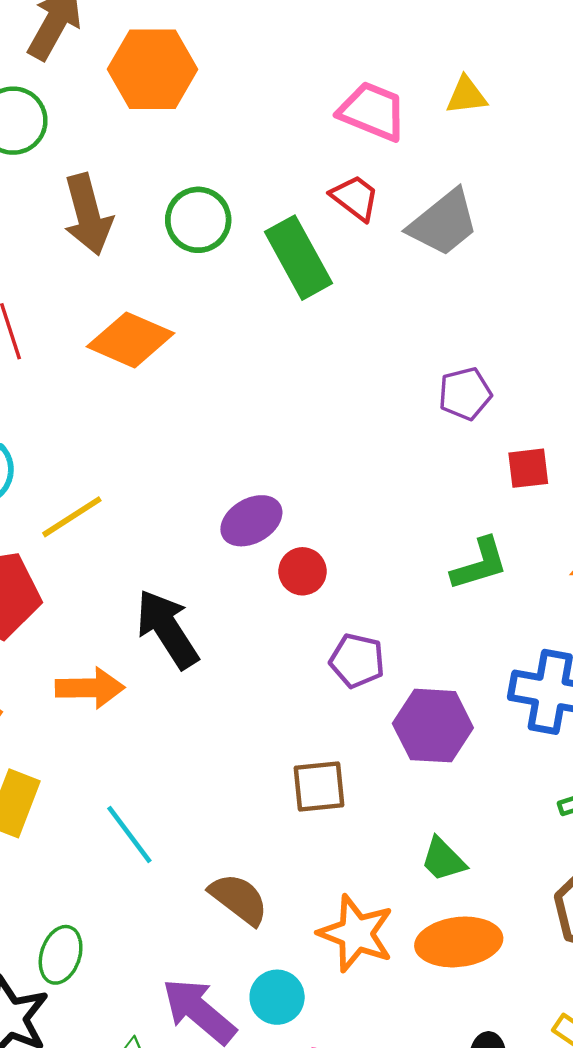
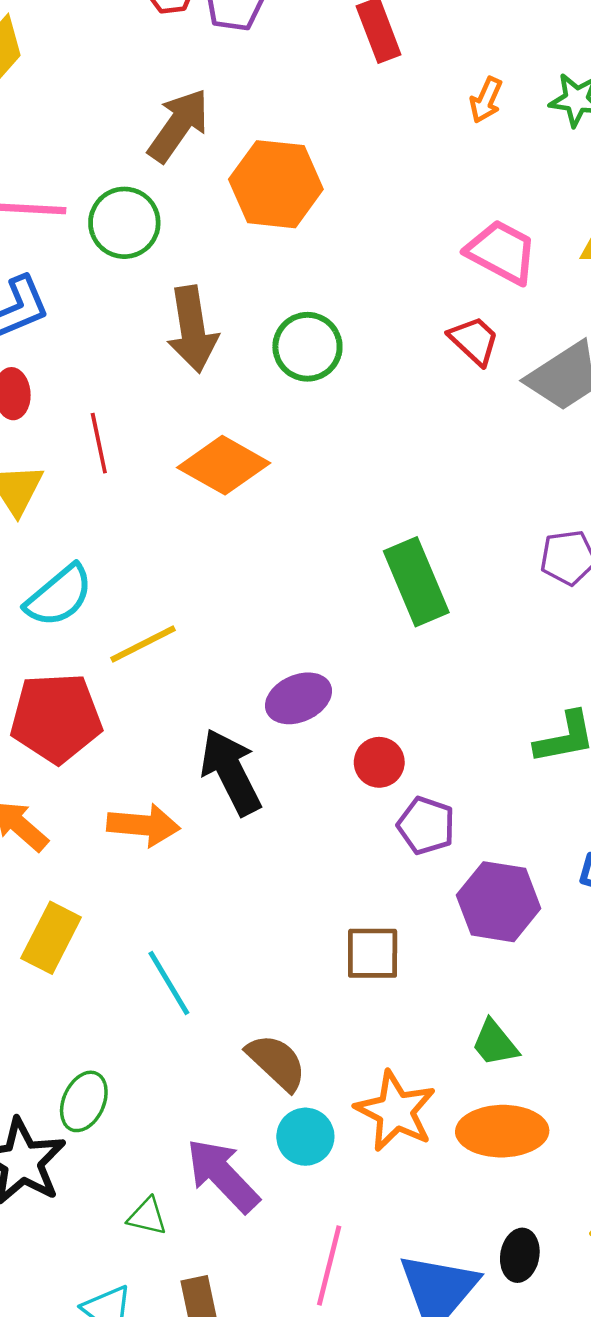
green rectangle: (299, 258) -> (416, 582), moved
purple ellipse: (251, 521) -> (299, 698), moved
red circle: (303, 571) -> (379, 762), moved
cyan circle: (277, 997) -> (305, 1137), moved

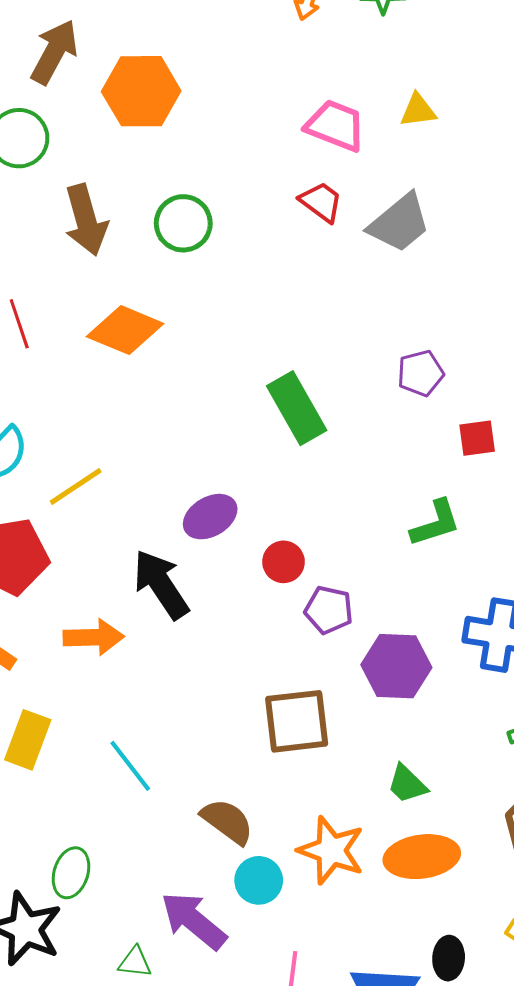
brown square: (373, 953) -> (297, 721), size x1.4

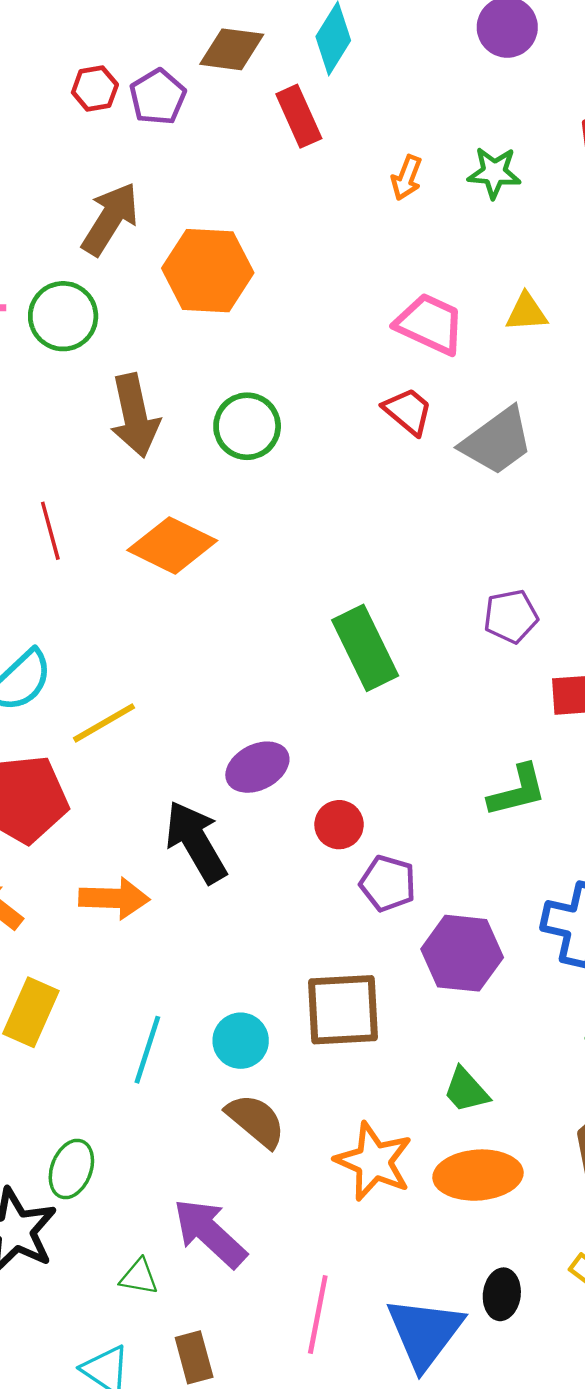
cyan line: (130, 766) -> (147, 1050), turned 52
cyan circle: (259, 880) -> (241, 1041), moved

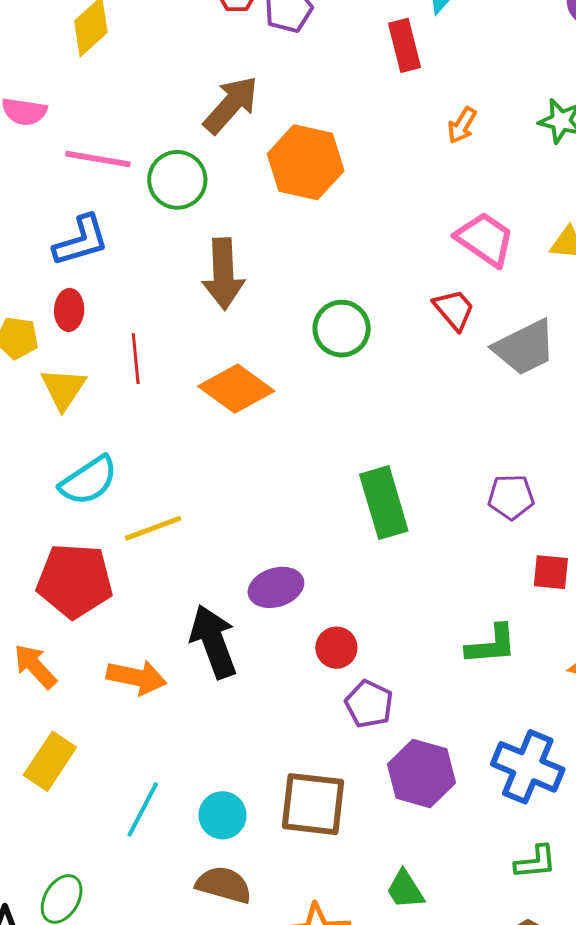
orange arrow: (407, 178) -> (462, 125), moved
green circle: (247, 426) -> (342, 329), moved
brown semicircle: (256, 1121) -> (224, 885), turned -34

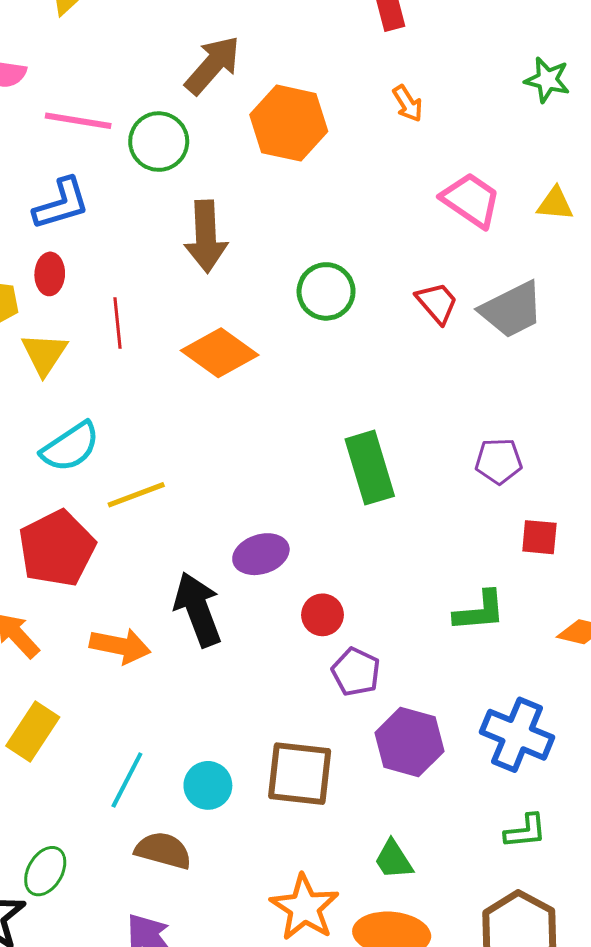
orange arrow: (462, 125) -> (408, 104), moved, turned -63
red trapezoid: (454, 309) -> (437, 303), moved
red pentagon: (75, 581) -> (57, 548), turned -30
brown semicircle: (224, 885) -> (163, 851), moved

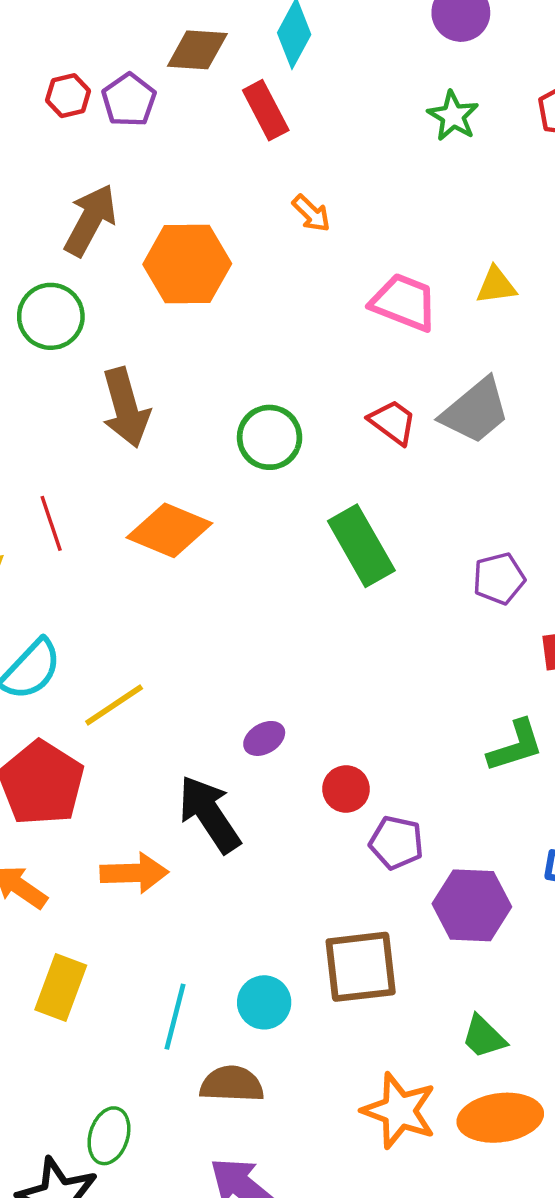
green star: (547, 80) -> (453, 116), moved, turned 30
green rectangle: (370, 468) -> (361, 546), moved
purple ellipse: (261, 554) -> (264, 738), size x0.7

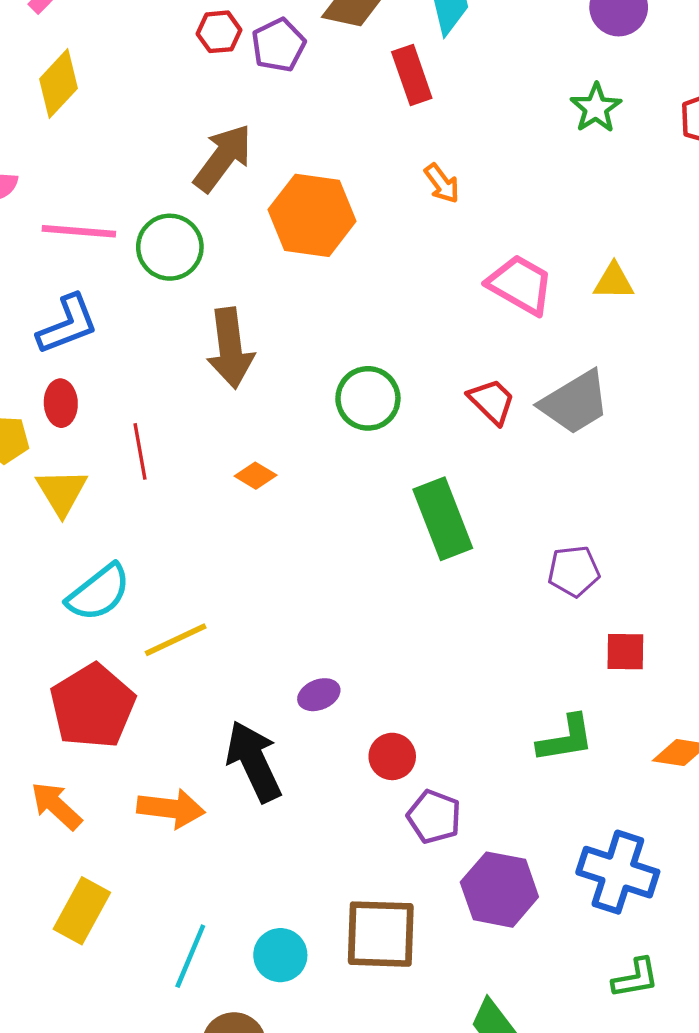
orange diamond: (169, 530) -> (256, 476), size x0.5

